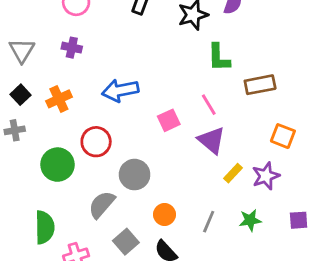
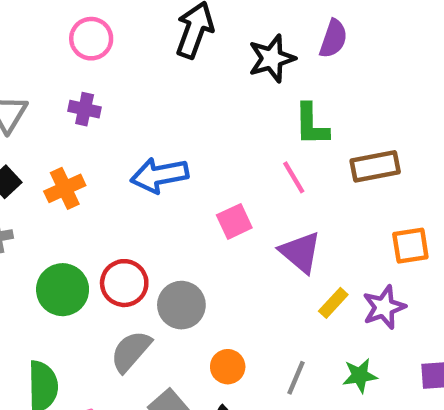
pink line: (209, 105) -> (294, 177), moved
orange square: (283, 136) -> (410, 246), turned -30
red circle: (96, 142) -> (124, 283), moved

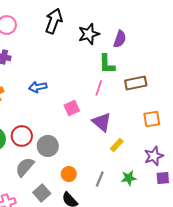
purple semicircle: (333, 39) -> (120, 39), moved
blue arrow: (159, 175) -> (38, 87), size x0.7
pink line: (294, 177) -> (99, 88), turned 49
purple star: (384, 307) -> (154, 156), moved

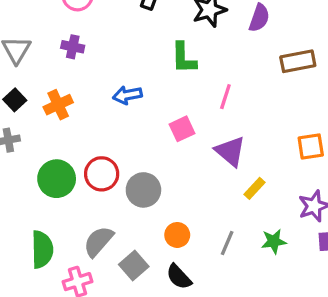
green L-shape: (107, 64) -> (184, 58), moved
brown rectangle: (136, 83) -> (298, 61), moved
gray semicircle: (25, 167) -> (98, 241), moved

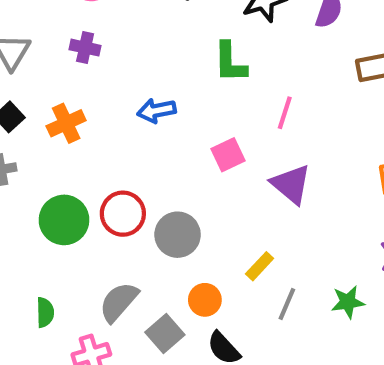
yellow rectangle: (254, 188) -> (260, 266), moved
orange circle: (177, 235) -> (205, 300), moved
green semicircle: (42, 249) -> (45, 312), size x0.6

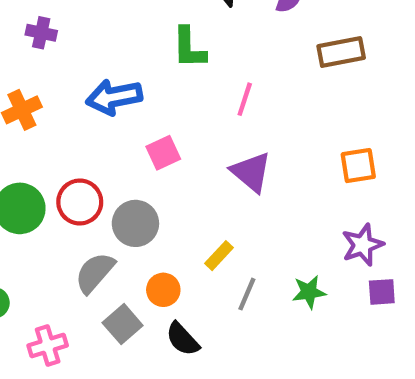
blue arrow: (157, 111) -> (114, 97), size x1.4
pink square: (228, 155) -> (163, 153), moved
gray semicircle: (119, 302) -> (95, 273), moved

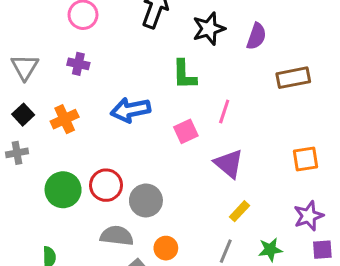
pink square: (163, 153) -> (186, 131), moved
yellow rectangle: (219, 256) -> (240, 211), moved
gray semicircle: (95, 273) -> (117, 236), turned 56

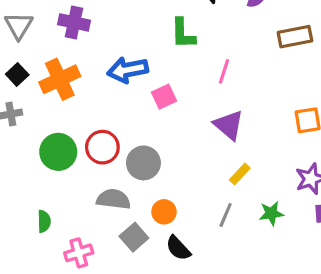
purple cross: (78, 64) -> (74, 22), size x1.4
orange cross: (65, 119) -> (60, 79), size x1.4
pink square: (186, 131) -> (164, 97), moved

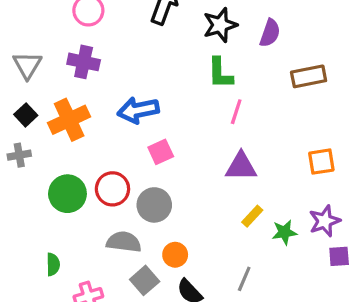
green L-shape: (183, 33) -> (220, 73), moved
pink square: (164, 97) -> (161, 152), moved
purple triangle: (229, 125) -> (241, 166), turned -40
green star: (271, 213) -> (284, 232), moved
gray line: (226, 215) -> (244, 279), moved

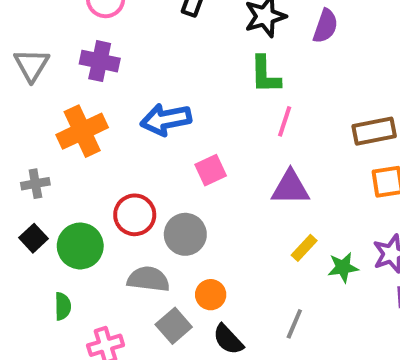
brown rectangle: (309, 76) -> (374, 131), moved
black square: (26, 115) -> (33, 238), moved
pink square: (161, 152) -> (211, 170), moved
gray cross: (19, 155) -> (35, 184), moved
green circle: (67, 194) -> (80, 246), moved

